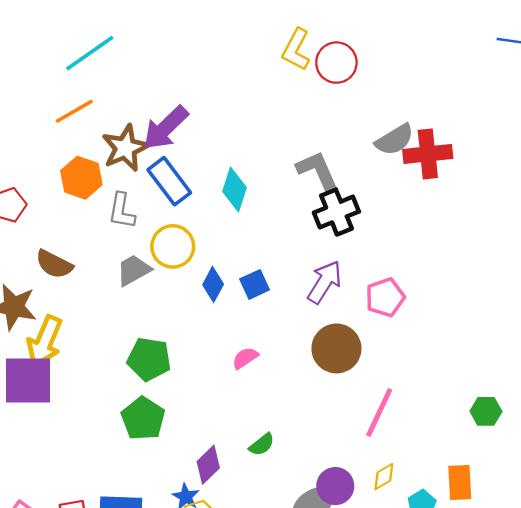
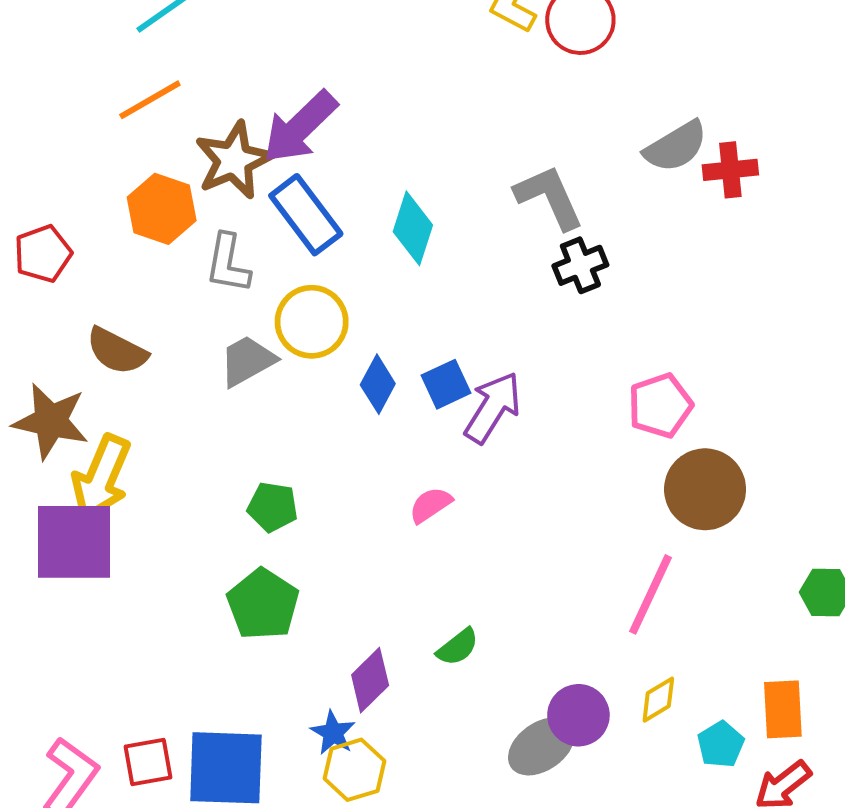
red cross: (428, 154) -> (730, 170), size x0.7
black cross: (336, 212) -> (580, 265), size x0.7
purple arrow: (325, 282) -> (493, 408), moved
brown circle: (336, 348) -> (705, 489), moved
green pentagon: (149, 359) -> (273, 507), size x0.7

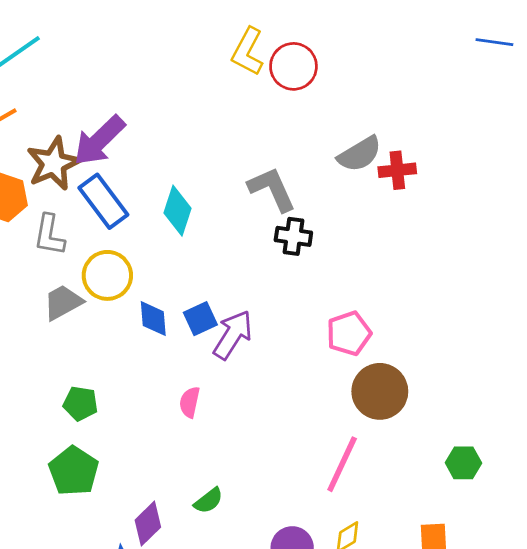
black cross: (580, 265) -> (293, 236), turned 30
blue diamond: (378, 384) -> (153, 319), turned -33
pink semicircle: (430, 505) -> (190, 402), turned -44

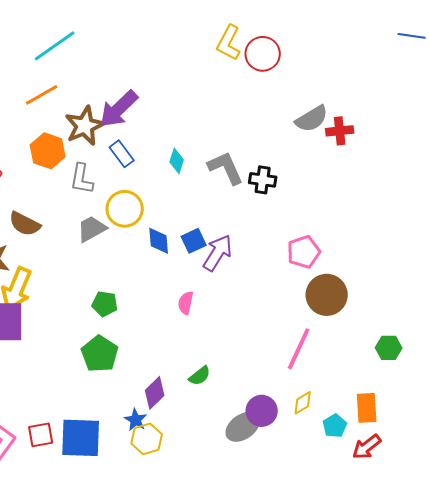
gray L-shape: (272, 189) -> (226, 168), moved
blue rectangle: (103, 201) -> (122, 154), size x0.7
cyan diamond: (178, 211) -> (177, 161), size x0.7

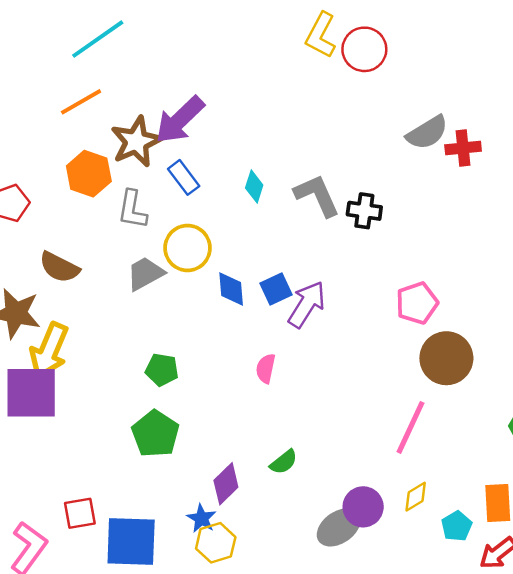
red square: (41, 435) -> (80, 513), moved

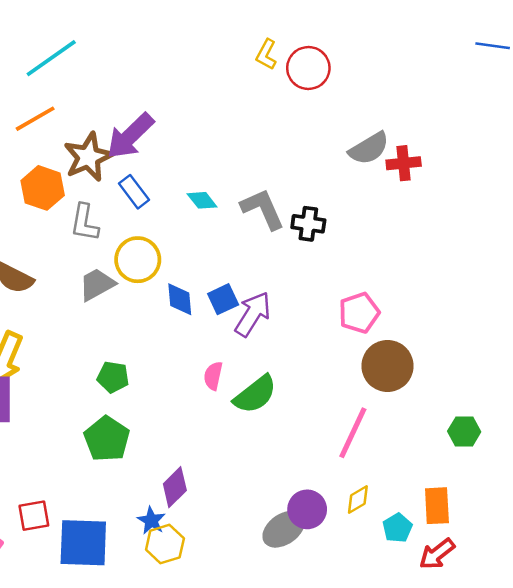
yellow L-shape: (321, 35) -> (266, 54), size x0.7
cyan diamond: (254, 186) -> (202, 200), turned -56
green semicircle: (284, 462) -> (255, 394), moved, size x1.6

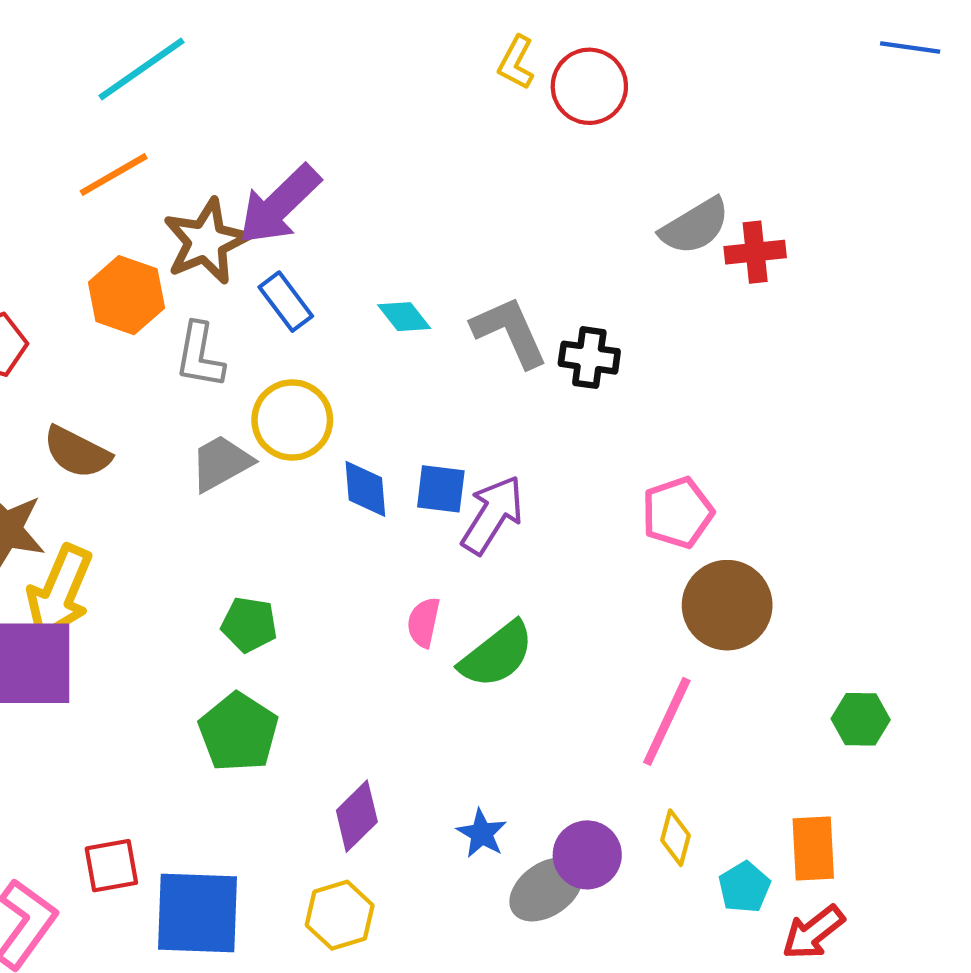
blue square: (223, 299) -> (441, 489), turned 32
yellow diamond: (358, 500) -> (675, 838), turned -44
blue star: (151, 521) -> (482, 833), moved

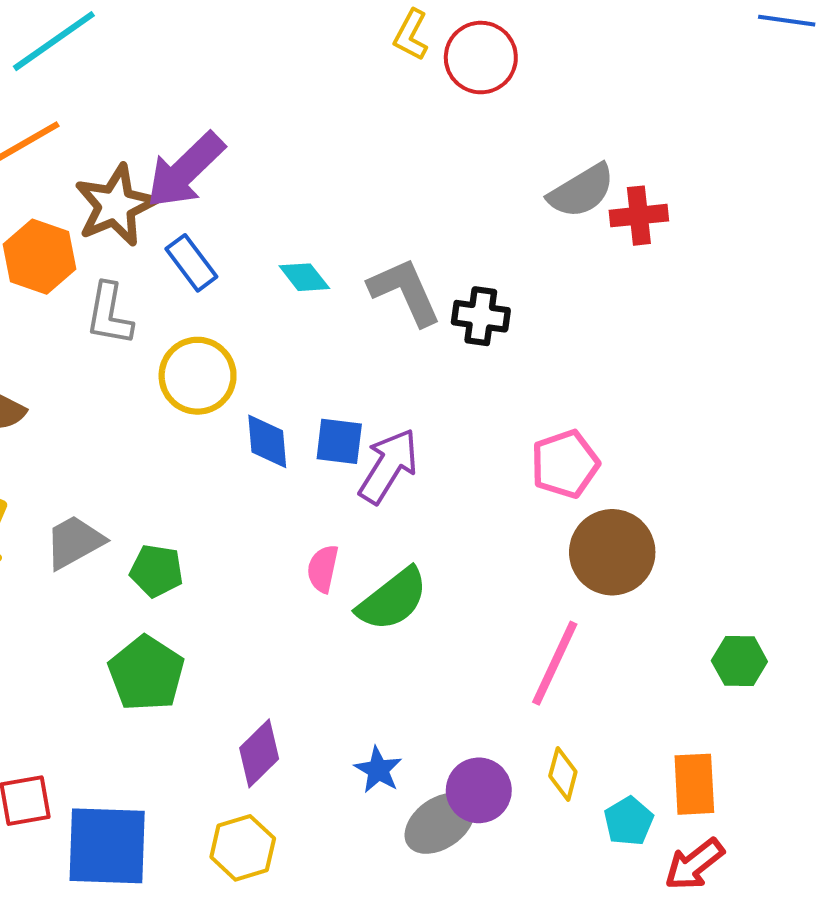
gray trapezoid: (221, 463) -> (74, 542), moved

